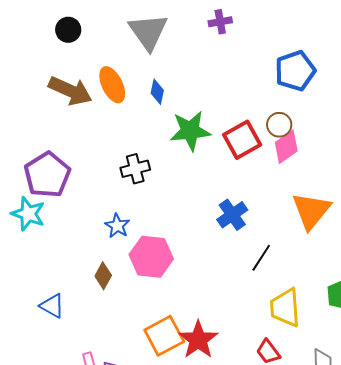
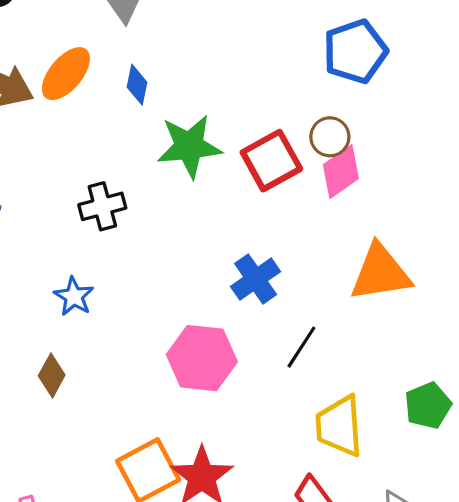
orange ellipse: (112, 85) -> (66, 74), turned 66
orange triangle: (311, 211) -> (380, 273), turned 42
pink hexagon: (151, 257) -> (202, 358), moved

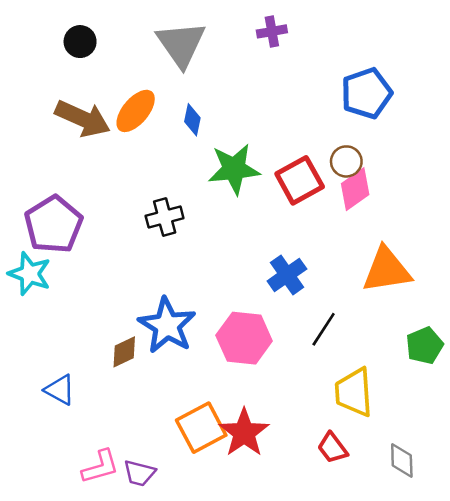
blue star: (74, 296) -> (167, 325), moved, size x1.8
brown diamond: (52, 375) -> (124, 352), turned 36
green pentagon: (428, 405) -> (424, 346), moved

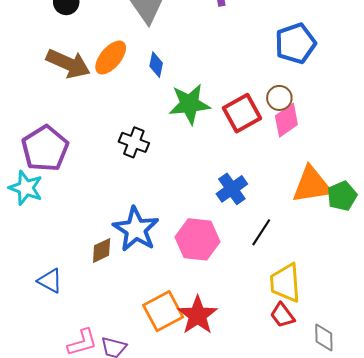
black cross: (165, 217) -> (134, 142), turned 36
green pentagon: (424, 346) -> (342, 196), moved
red trapezoid: (332, 448) -> (282, 315), moved

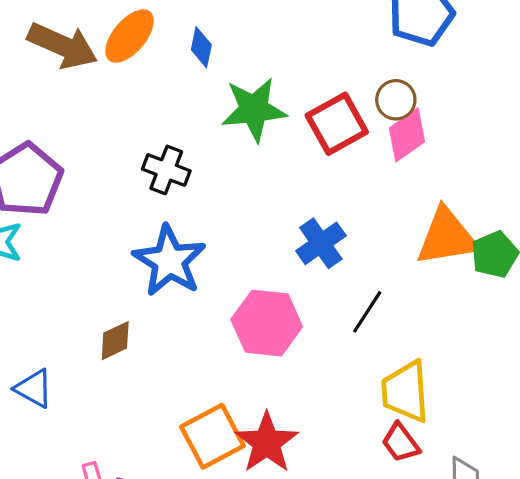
blue star: (136, 229) -> (169, 261), moved

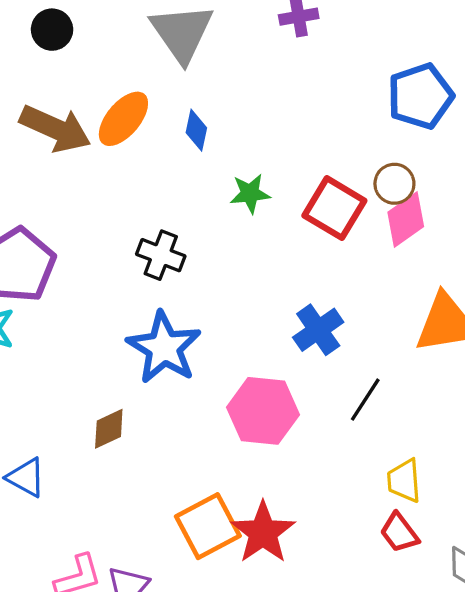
green star: (254, 109) -> (250, 193), size x0.6
red square: (337, 124) -> (334, 208), turned -30
yellow trapezoid: (405, 392) -> (404, 481), size x0.7

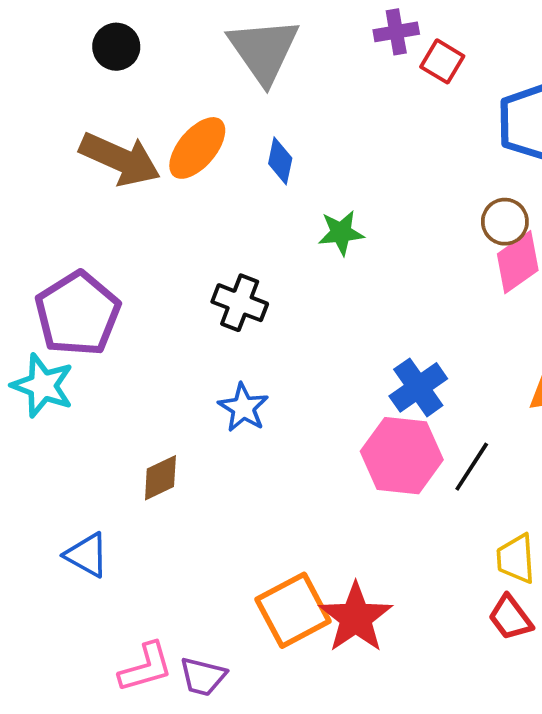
red square: (334, 208) -> (442, 61), moved, size x0.6
blue star: (164, 348) -> (243, 408), size x0.6
pink hexagon: (263, 411) -> (402, 456), moved
brown diamond: (109, 429) -> (160, 478), moved

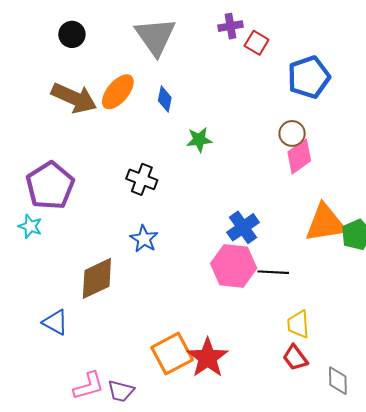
cyan star: (43, 386) -> (30, 226), size x0.7
black line: (472, 467) -> (273, 272), turned 60
brown diamond: (160, 478) -> (97, 278), size x1.6

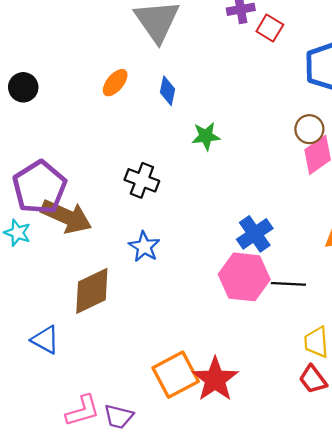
black circle: (72, 34) -> (23, 87), moved
orange ellipse: (118, 92) -> (115, 83), size x0.7
brown arrow: (74, 98) -> (66, 216), moved

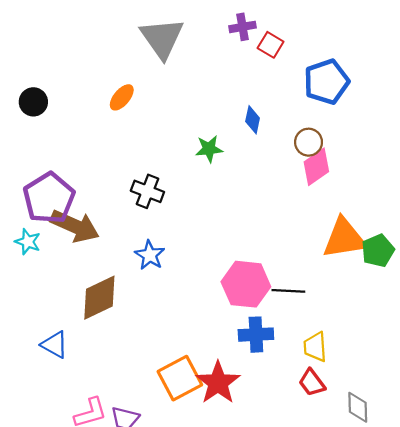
blue diamond: (167, 91) -> (253, 120), moved
blue cross: (255, 234) -> (256, 335), moved, turned 32

